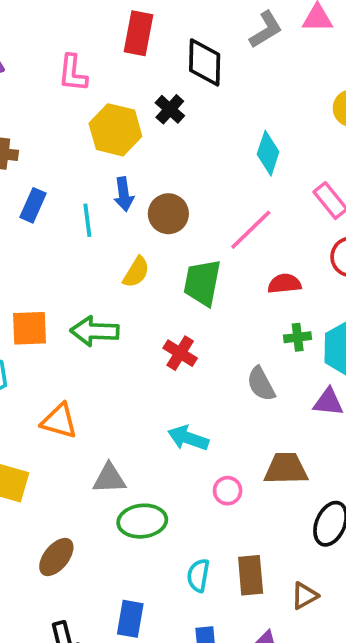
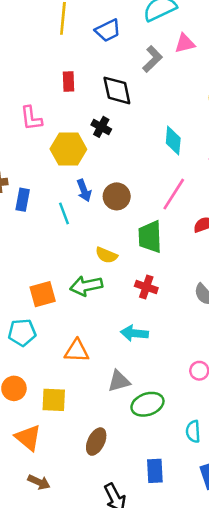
red rectangle: (138, 33) -> (69, 81), size x0.7
blue rectangle: (33, 205) -> (23, 200), moved
yellow semicircle: (136, 272) -> (106, 255), moved, turned 95
cyan arrow: (188, 438) -> (134, 333), moved

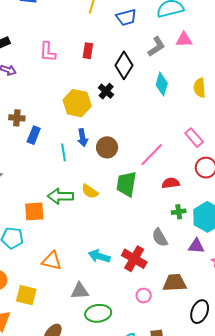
black diamond: (117, 90) -> (124, 65), turned 32
pink L-shape: (31, 118) -> (48, 52), moved
cyan diamond: (173, 141) -> (162, 84), moved
green arrow: (86, 286) -> (60, 196), moved
red cross: (146, 287) -> (134, 259), moved, size x1.4

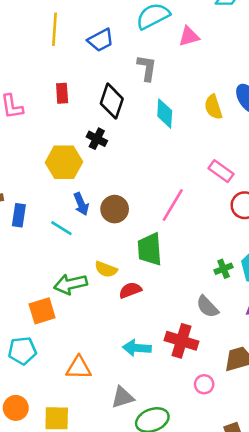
pink triangle: (184, 40) -> (189, 36), moved
gray L-shape: (156, 47) -> (147, 68), turned -35
cyan line: (64, 152) -> (61, 228), turned -36
red semicircle: (171, 183) -> (130, 290), moved

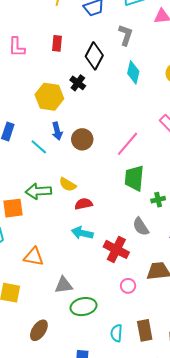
green trapezoid: (150, 249) -> (134, 178), moved
cyan arrow: (137, 348) -> (82, 233), moved

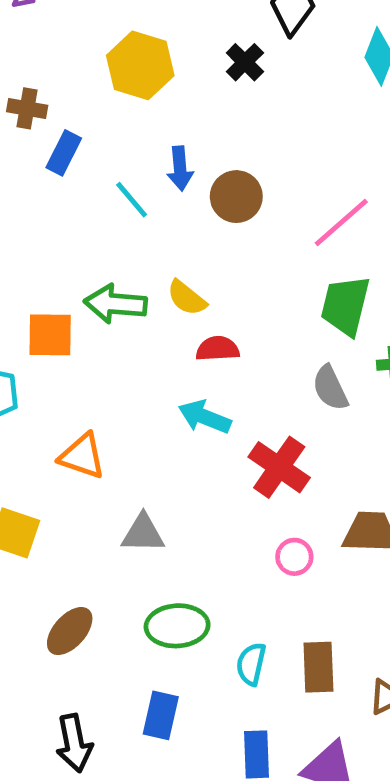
yellow hexagon: (49, 97) -> (140, 65), moved
gray semicircle: (141, 227) -> (330, 388), moved
green ellipse: (83, 307) -> (177, 626), moved

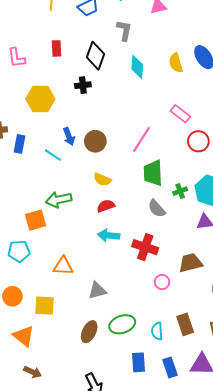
black cross: (245, 62) -> (83, 85), turned -35
yellow semicircle: (187, 298) -> (102, 180), moved
brown ellipse: (70, 631) -> (89, 332), moved
blue rectangle: (161, 715) -> (138, 362), moved

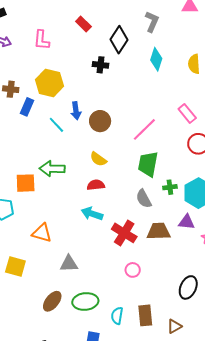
red rectangle: (56, 48) -> (83, 24), turned -56
pink L-shape: (16, 58) -> (42, 40), moved
yellow hexagon: (40, 99) -> (49, 83), moved
brown trapezoid: (190, 263) -> (159, 231), moved

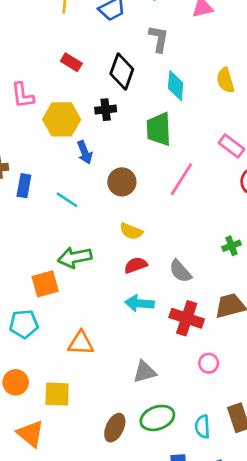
yellow hexagon: (49, 83) -> (62, 119), moved
blue arrow: (76, 111) -> (85, 152), moved
green trapezoid: (148, 164) -> (159, 129), moved
gray semicircle: (144, 199) -> (180, 271), moved
gray triangle: (69, 264) -> (145, 372), moved

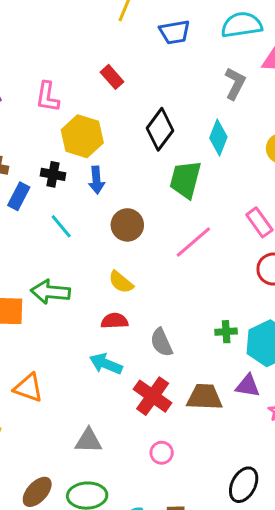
gray L-shape: (159, 39) -> (235, 83), moved
black diamond: (122, 72) -> (160, 129), moved
black cross: (106, 110) -> (53, 174), moved

